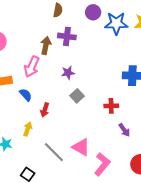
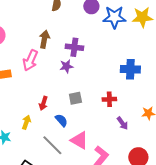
purple cross: (67, 36) -> (74, 47), moved
blue semicircle: (26, 95) -> (61, 120), moved
gray square: (77, 96) -> (75, 98), moved, turned 32

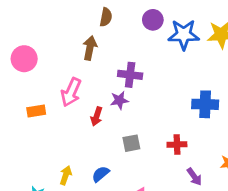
brown arrow: (44, 39) -> (90, 48), moved
red arrow: (43, 103) -> (97, 116), moved
blue semicircle: (61, 120) -> (101, 174), moved, turned -88

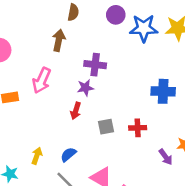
red arrow: (97, 116) -> (76, 111), moved
gray square: (131, 143) -> (106, 127), moved
purple arrow: (194, 177) -> (166, 157), moved

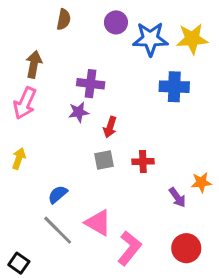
brown arrow: (59, 40) -> (34, 64), moved
blue cross: (163, 91) -> (174, 87), moved
red arrow: (76, 111) -> (110, 127), moved
yellow arrow: (37, 156) -> (19, 158), moved

